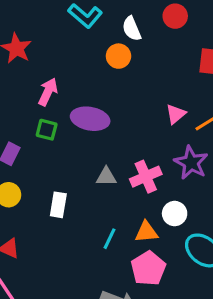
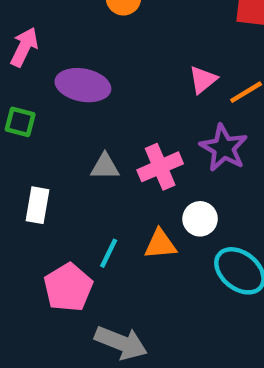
green square: (47, 130) -> (20, 122), moved
pink pentagon: (148, 268) -> (68, 287), moved

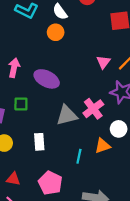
purple ellipse: (83, 85) -> (47, 79), turned 30
gray triangle: (105, 167) -> (67, 115), size x1.5
pink pentagon: (68, 287) -> (50, 183), moved

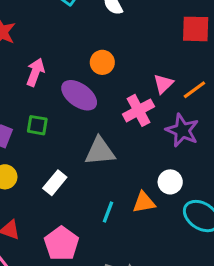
orange circle: (56, 32) -> (102, 62), moved
pink cross: (93, 109) -> (138, 110), moved
white rectangle: (39, 142) -> (55, 183), turned 35

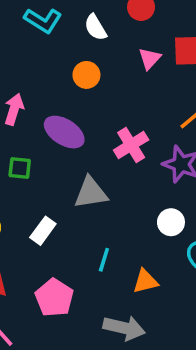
orange circle: (102, 62) -> (86, 75), moved
pink triangle: (163, 84) -> (150, 59), moved
orange triangle: (144, 202) -> (145, 281), moved

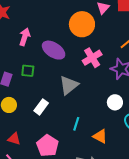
orange circle: (86, 75) -> (82, 24), moved, size x1.6
gray triangle: (91, 193) -> (69, 85), turned -30
orange triangle: (145, 281) -> (100, 136), turned 42

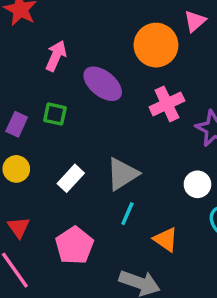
gray triangle: (69, 85) -> (122, 174), moved
red triangle: (14, 139) -> (19, 227), turned 32

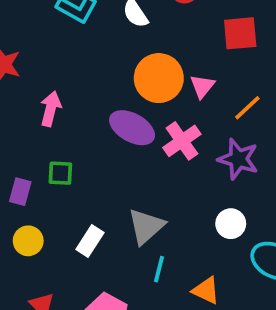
pink triangle: (195, 21) -> (202, 86), moved
purple ellipse: (103, 84) -> (132, 128), moved

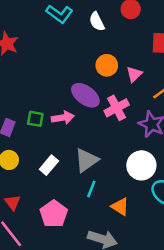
orange circle: (159, 78) -> (107, 65), size x0.7
pink arrow: (51, 109) -> (63, 118), moved, turned 60
white circle: (231, 224) -> (141, 165), size x1.5

